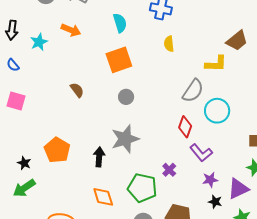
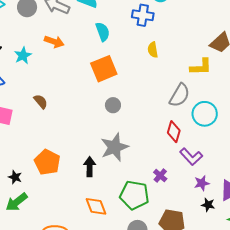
brown semicircle: (77, 90) -> (41, 101), moved

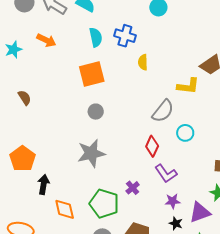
blue cross: (143, 15) -> (125, 36), moved
cyan circle: (205, 114) -> (185, 133), size x0.7
black arrow: (90, 167) -> (44, 184), moved

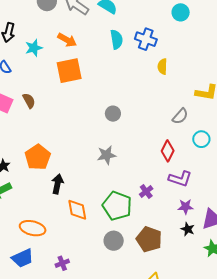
orange square: (92, 74) -> (69, 71), moved
brown semicircle: (25, 98) -> (29, 101), moved
gray semicircle: (163, 111) -> (180, 116), size x0.7
gray star: (91, 153) -> (107, 155), size x0.7
purple L-shape: (166, 173) -> (180, 179), turned -40

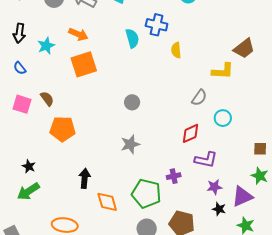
cyan semicircle: (117, 39) -> (132, 38), moved
red diamond: (168, 151) -> (190, 133), turned 45
orange pentagon: (38, 157) -> (63, 129), moved, turned -30
purple cross: (146, 191) -> (174, 176), turned 32

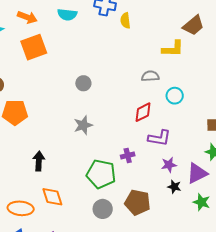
cyan semicircle: (132, 38) -> (67, 15), moved, turned 114
yellow semicircle: (176, 50) -> (125, 21), moved
gray semicircle: (199, 98) -> (150, 76), turned -126
orange diamond: (107, 202) -> (52, 197), moved

